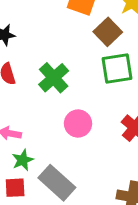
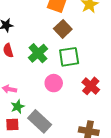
brown square: (108, 32) -> (63, 29), moved
green square: (117, 68) -> (69, 57), moved

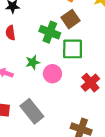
green cross: (38, 53) -> (50, 32), moved, turned -36
green star: (18, 107) -> (33, 62), moved

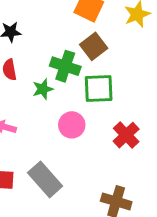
green star: (33, 62) -> (43, 89), moved

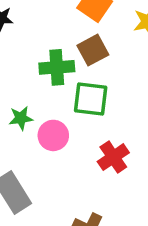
green cross: (65, 66) -> (57, 67), turned -32
green star: (43, 89) -> (21, 118), moved

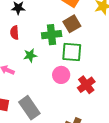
green star: (21, 118) -> (30, 55), moved
pink circle: (53, 135) -> (61, 75), moved

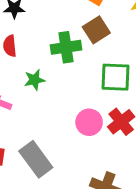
green square: (72, 52) -> (115, 77), moved
pink circle: (61, 75) -> (89, 122), moved

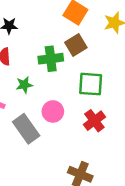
pink circle: (89, 122) -> (53, 111), moved
gray rectangle: (36, 159) -> (26, 129), moved

